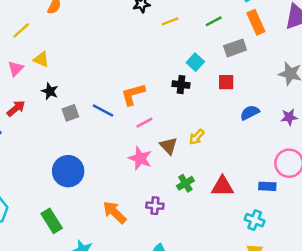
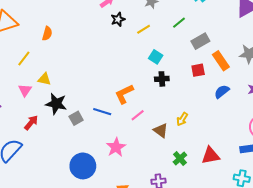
orange rectangle: (256, 22) -> (221, 61), moved
cyan square: (195, 62) -> (156, 57), moved
black star: (50, 91) -> (56, 104), size x1.5
pink star: (140, 158) -> (116, 147), moved, turned 30

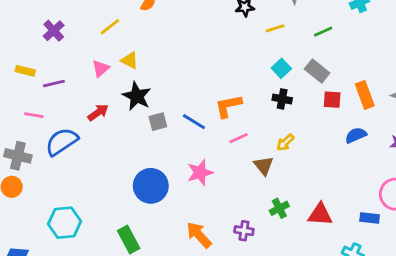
gray rectangle: (200, 41) -> (317, 71), moved, turned 54
yellow arrow: (182, 119) -> (285, 143), moved

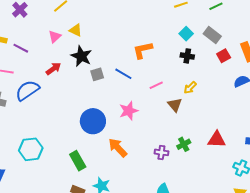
purple line: (54, 83) -> (21, 48), turned 42
red square: (332, 100) -> (224, 56), turned -32
orange L-shape: (228, 106) -> (143, 50), moved
green cross: (279, 208) -> (184, 144), moved
orange arrow: (199, 235) -> (118, 148), moved

